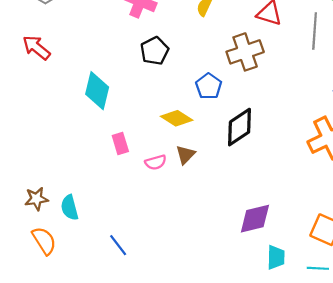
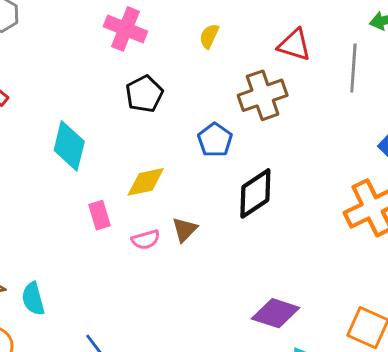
yellow diamond: (177, 118) -> (146, 182), moved, turned -44
purple diamond: (255, 219) -> (276, 313), turned 32

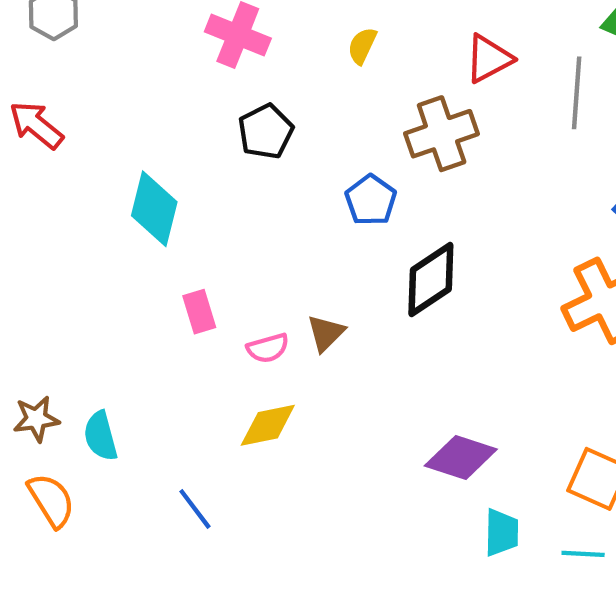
red triangle: (294, 45) -> (489, 59), turned -45
yellow diamond: (146, 182) -> (268, 425), moved

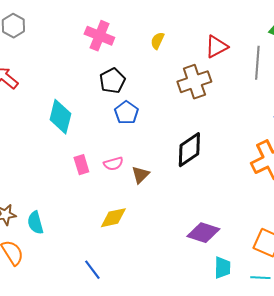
blue pentagon: (371, 200) -> (126, 113), moved
pink semicircle: (268, 348) -> (113, 164), moved
blue line: (195, 509) -> (92, 270), moved

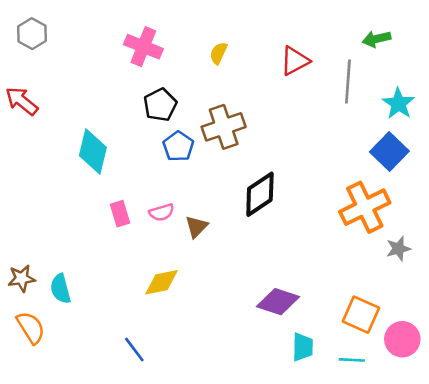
brown cross: (194, 82) -> (224, 127), moved

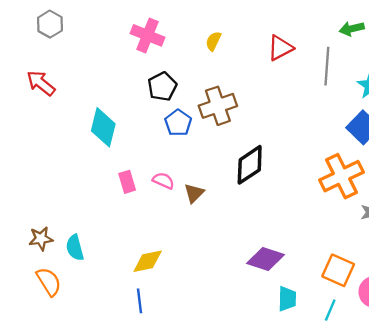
pink semicircle: (161, 212) -> (163, 181), turned -140
yellow diamond: (161, 282) -> (148, 261), moved
blue line: (134, 350) -> (140, 301), turned 30
cyan line: (352, 360) -> (330, 310), turned -70

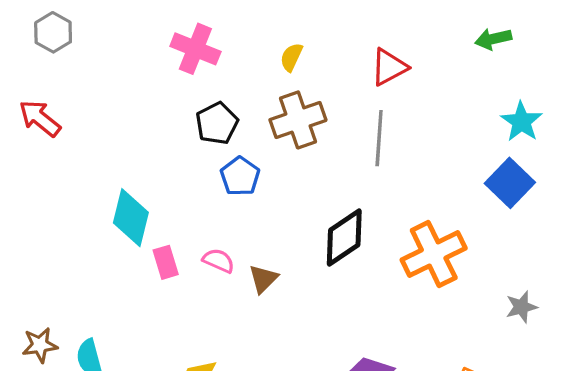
gray line: (327, 66) -> (379, 138), moved
brown cross: (218, 106) -> (298, 120), moved
cyan diamond: (103, 127) -> (131, 218), moved
orange cross: (342, 176) -> (434, 254), moved

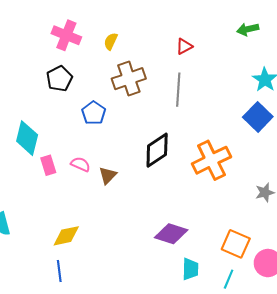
yellow semicircle: (291, 57) -> (111, 41), moved
red triangle: (389, 67) -> (184, 46), size x0.7
black pentagon: (217, 123) -> (59, 79), moved

